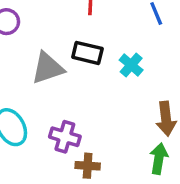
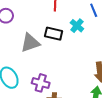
cyan cross: (131, 65) -> (77, 26), moved

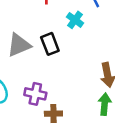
black rectangle: (54, 34) -> (50, 44), moved, turned 60

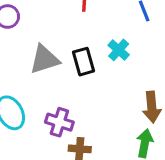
cyan cross: (75, 20) -> (119, 50), moved

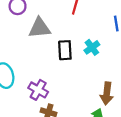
gray triangle: (45, 59) -> (40, 28), moved

